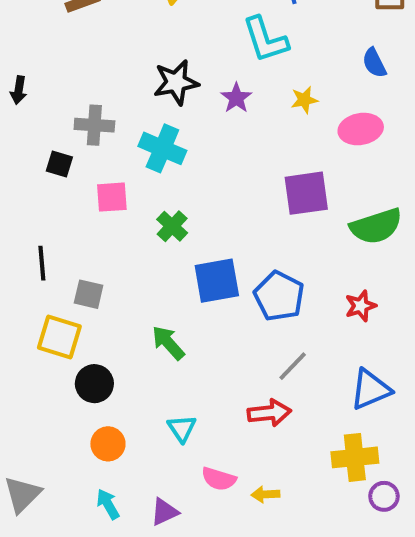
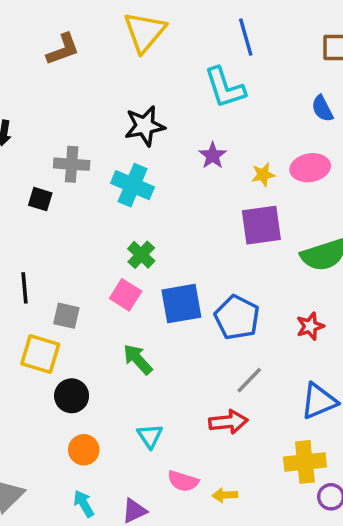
purple star: (236, 98) -> (213, 156), moved
yellow star: (304, 100) -> (263, 175), moved
pink square: (112, 197) -> (126, 295), moved, turned 36

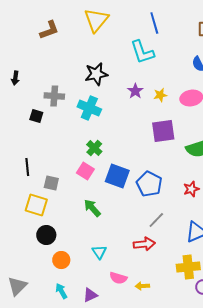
yellow star: (263, 175) -> (160, 95), moved
blue square: (181, 304) -> (117, 176), turned 30
black circle: (72, 396) -> (46, 235), moved

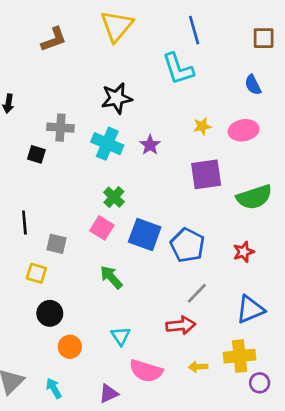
purple star: (135, 91) -> (150, 145), moved
yellow square: (36, 205) -> (36, 273), size x0.7
pink semicircle: (118, 278) -> (146, 371), size x1.4
yellow arrow: (142, 286) -> (198, 367), moved
cyan arrow: (61, 291) -> (54, 388), moved

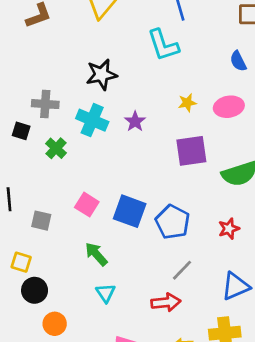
green cross: (114, 197) -> (56, 148), moved
yellow square: (36, 273) -> (21, 262), moved
cyan triangle: (121, 336) -> (106, 293), moved

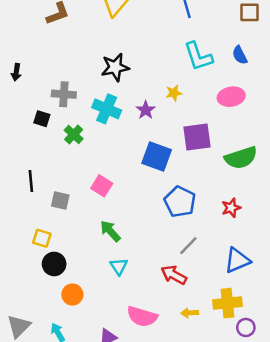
cyan L-shape: (163, 45) -> (198, 56), moved
yellow star: (187, 103) -> (174, 93), moved
blue square: (130, 211) -> (157, 157), moved
red arrow: (166, 302) -> (174, 275), turned -145

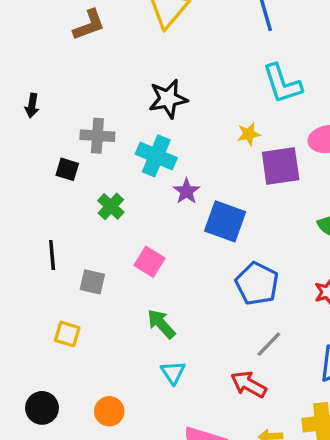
purple star: (146, 110) -> (186, 191), moved
green cross: (74, 135) -> (111, 206), moved
purple square: (197, 137) -> (281, 166), moved
black circle: (54, 264) -> (42, 408), moved

